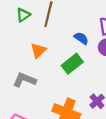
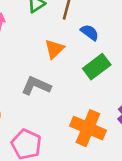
blue semicircle: (81, 38) -> (90, 32), moved

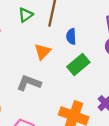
blue semicircle: (90, 32) -> (71, 36), turned -126

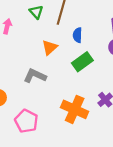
green triangle: (26, 15) -> (36, 12), turned -40

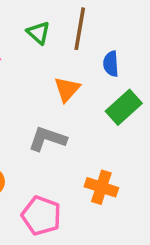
orange cross: (75, 109) -> (101, 187), moved, size x0.7

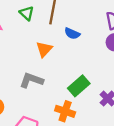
blue semicircle: (111, 64) -> (72, 33), turned -63
green rectangle: (124, 107) -> (79, 86), moved

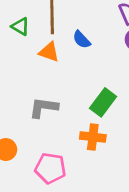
blue semicircle: (72, 33) -> (82, 40), turned 35
orange triangle: (44, 49) -> (49, 52), moved, turned -42

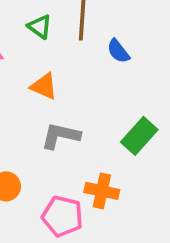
orange triangle: (49, 52) -> (44, 86), moved
orange cross: (93, 137) -> (102, 191), moved

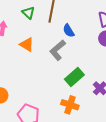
gray L-shape: (61, 136) -> (58, 50), moved, turned -60
orange cross: (102, 191) -> (70, 105), moved

